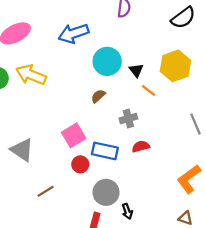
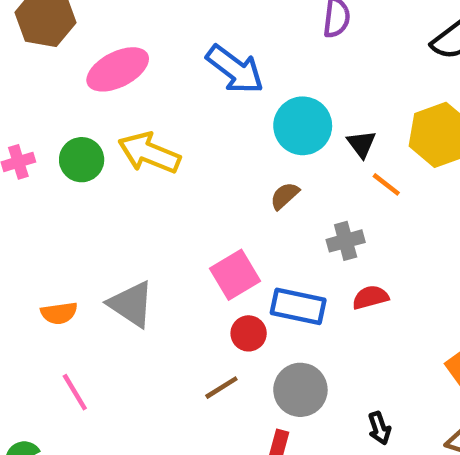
blue arrow: (74, 33) -> (235, 69), turned -124
brown line: (46, 191) -> (221, 388), moved
black arrow: (127, 211) -> (379, 428), moved

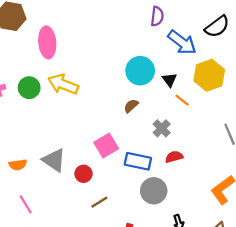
pink ellipse: (118, 69) -> (47, 42), turned -68
blue arrow: (235, 69) -> (182, 42), moved
gray cross: (346, 241) -> (162, 128), turned -30
red circle: (249, 333) -> (83, 174), moved
gray circle: (300, 390) -> (154, 191), moved

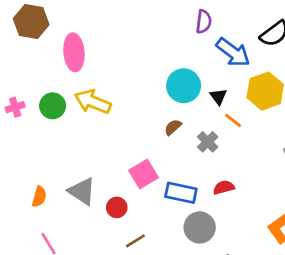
gray cross: (162, 128) -> (208, 142), moved
orange semicircle: (18, 165) -> (39, 197), turned -66

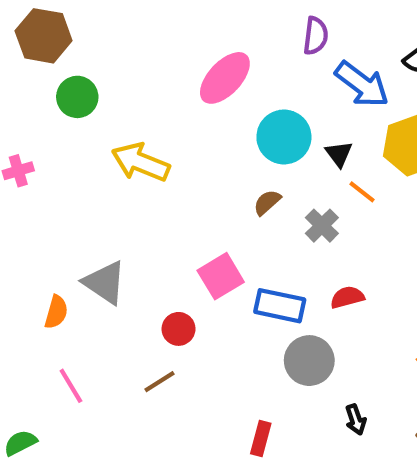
pink ellipse: (74, 52) -> (225, 78), moved, turned 48
green circle: (53, 106) -> (77, 97), moved
gray triangle: (82, 191) -> (105, 283), moved
brown line: (135, 241) -> (160, 382), moved

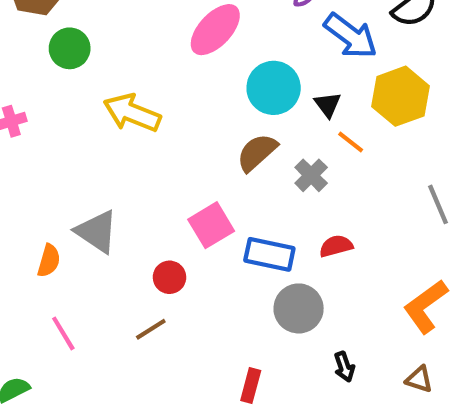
brown semicircle: (267, 202) -> (257, 152), size x1.5

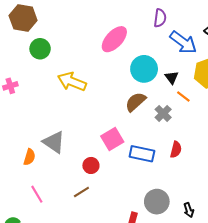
red semicircle: (336, 246) -> (176, 150), turned 119
gray circle: (299, 308) -> (157, 202), moved
black arrow: (344, 367) -> (189, 210), moved

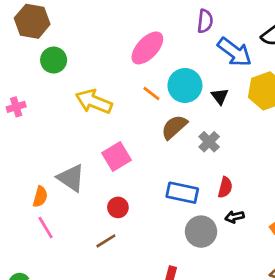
orange line: (183, 97) -> (151, 94), moved
pink square: (112, 139) -> (117, 157), moved
pink line: (37, 194) -> (46, 228), moved
gray circle: (157, 202) -> (201, 232), moved
black arrow: (189, 210) -> (235, 217), moved, turned 96

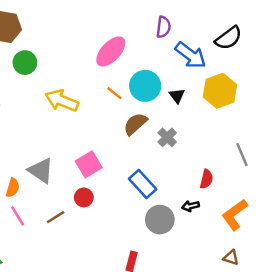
pink square: (117, 157) -> (89, 164), moved
red semicircle: (225, 187) -> (206, 179), moved
blue rectangle: (182, 193) -> (143, 184), turned 36
brown line: (106, 241) -> (56, 217), moved

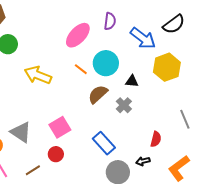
purple semicircle: (164, 27) -> (110, 21), moved
black triangle: (177, 96) -> (132, 81), moved, turned -48

